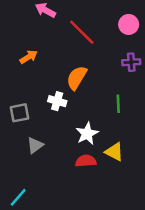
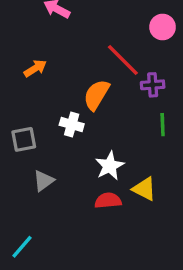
red line: (82, 32) -> (123, 60), moved
purple cross: (131, 62) -> (153, 85), moved
green line: (118, 104) -> (163, 125), moved

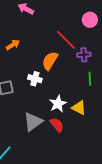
gray triangle: (44, 181) -> (33, 122), moved, size x1.5
yellow triangle: (144, 189) -> (79, 108), moved
red semicircle: (108, 201) -> (57, 125), turned 56

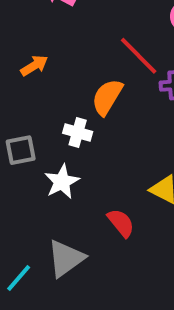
white star: (58, 104) -> (62, 182), moved
gray triangle: (33, 122) -> (66, 258), moved

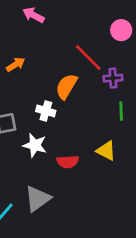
white star: (62, 182) -> (35, 145), turned -30
red semicircle: (121, 223) -> (68, 162), moved, turned 125

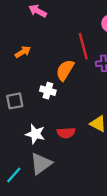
red line: (88, 58) -> (83, 46), turned 30
white star: (35, 145) -> (35, 134), moved

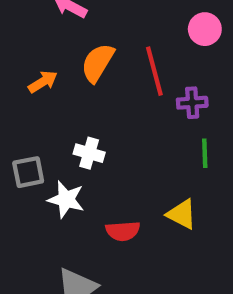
orange semicircle: (65, 70) -> (98, 63), moved
white star: (35, 134) -> (66, 199), moved

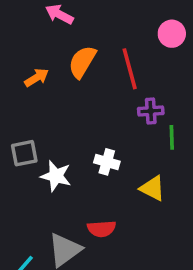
purple cross: (192, 103) -> (151, 111), moved
white cross: (89, 153) -> (107, 162), moved
red semicircle: (123, 231) -> (102, 229), moved

